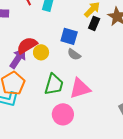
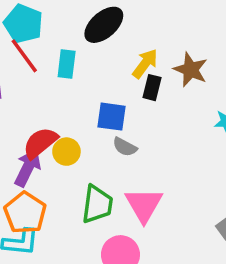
pink triangle: (80, 88) -> (144, 205), turned -35

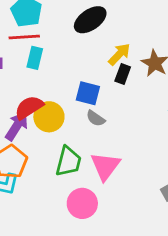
red line: (24, 56) -> (24, 37), turned -64
cyan rectangle: (67, 64) -> (35, 58), moved
yellow circle: (66, 152) -> (49, 117), size x1.4

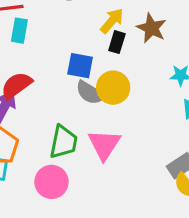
yellow circle: (49, 117) -> (113, 88), moved
gray semicircle: (96, 118) -> (90, 93), size x1.4
pink circle: (82, 203) -> (51, 182), moved

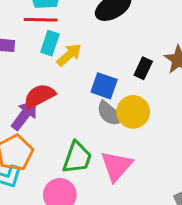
yellow arrow: (112, 21) -> (69, 55), moved

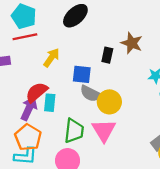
cyan rectangle: (50, 43) -> (50, 103), moved
yellow circle: (133, 112) -> (109, 102), moved

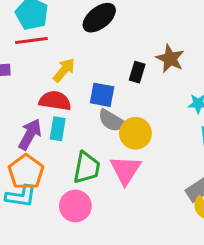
red semicircle: (37, 92) -> (55, 101), moved, turned 45

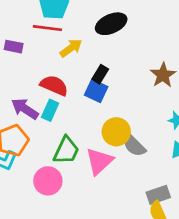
yellow arrow: (64, 70) -> (71, 48), moved
black rectangle: (137, 72) -> (100, 74), moved
gray semicircle: (112, 121) -> (134, 145), moved
purple arrow: (30, 134) -> (25, 109), turned -100

